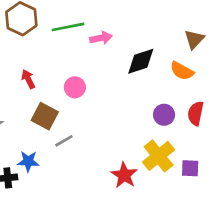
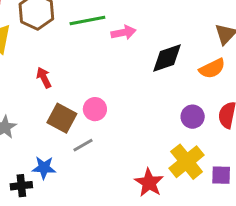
orange semicircle: (182, 71) -> (212, 69), turned -55
pink circle: (75, 87) -> (95, 109), moved

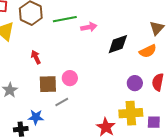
brown square: (62, 118) -> (48, 84), turned -30
yellow cross: (187, 162) -> (131, 113), turned 35

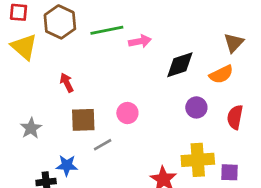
pink circle: (70, 78) -> (127, 113), moved
purple circle: (135, 83) -> (196, 107), moved

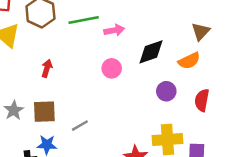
red arrow: (67, 83) -> (47, 68), turned 42
pink circle: (127, 113) -> (112, 68), moved
brown square: (83, 120) -> (44, 112), moved

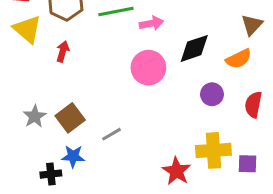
red arrow: (47, 68) -> (63, 51), moved
pink circle: (112, 68) -> (148, 68), size x1.5
brown square: (44, 112) -> (70, 118), turned -35

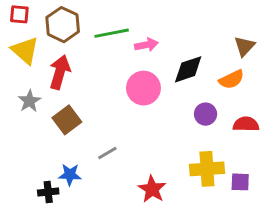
red arrow: (63, 51) -> (60, 72), size x1.6
red semicircle: (253, 105) -> (246, 124), turned 80
gray star: (35, 116) -> (29, 101), moved
brown square: (70, 118) -> (67, 120), moved
red star: (177, 171) -> (152, 189), moved

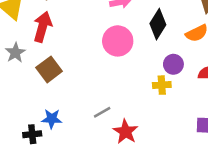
black diamond: (188, 69) -> (158, 24), turned -40
gray line: (107, 153) -> (102, 112), moved
yellow cross: (207, 169) -> (162, 85), moved, size x0.6

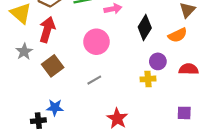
pink circle: (118, 41) -> (96, 42), moved
gray line: (102, 112) -> (94, 80), moved

